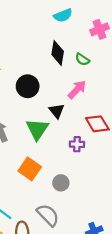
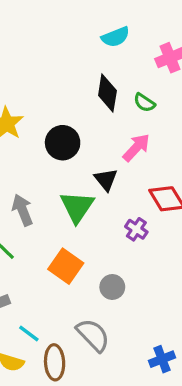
purple cross: (77, 144) -> (136, 229), turned 32

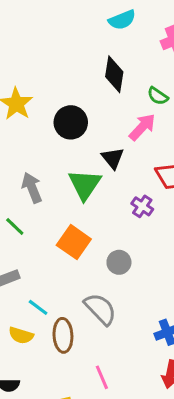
green semicircle: (144, 103) -> (158, 96), moved

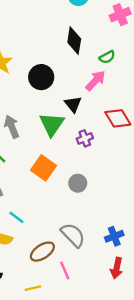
green semicircle: (158, 96) -> (107, 57), turned -63
purple cross: (142, 206) -> (85, 138), moved, turned 35
gray semicircle: (100, 309) -> (73, 235), moved
brown ellipse: (63, 335) -> (42, 252), moved, turned 60

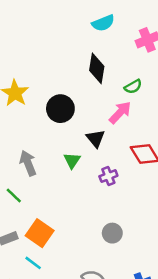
green triangle: (52, 124) -> (72, 160), size x0.6
orange square: (44, 168) -> (40, 233), moved
gray circle: (78, 183) -> (112, 233), moved

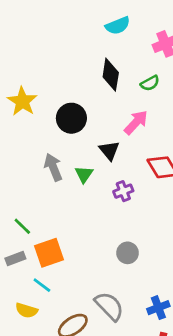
green semicircle: (133, 87) -> (150, 83), moved
gray arrow: (28, 163) -> (53, 167), moved
green line: (14, 195) -> (22, 226), moved
orange square: (40, 233) -> (49, 253), turned 36

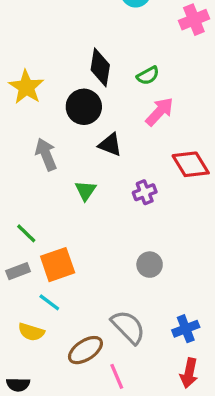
black diamond: (111, 75) -> (100, 67), moved
green semicircle: (150, 83) -> (148, 76), moved
black triangle: (109, 150) -> (110, 145), moved, turned -30
gray arrow: (53, 167) -> (46, 154), moved
green triangle: (84, 174) -> (85, 191), moved

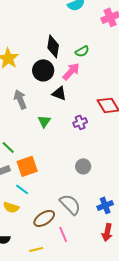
pink arrow: (159, 112) -> (71, 71), moved

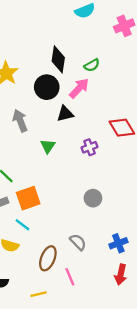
black triangle: (59, 93) -> (65, 114), turned -35
gray semicircle: (70, 204) -> (78, 242), size x0.7
brown ellipse: (44, 218) -> (48, 258), turned -35

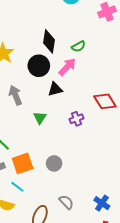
gray circle: (93, 198) -> (54, 163), moved
blue cross: (118, 243) -> (102, 203), turned -35

